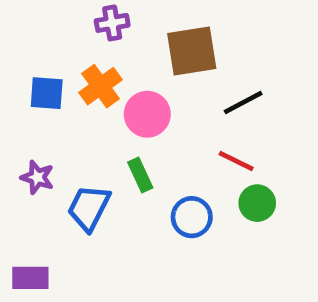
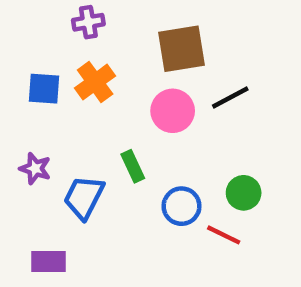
purple cross: (112, 23) -> (88, 22), moved
pink circle: (147, 114) -> (173, 111), moved
red line: (236, 161) -> (224, 235), moved
purple rectangle: (30, 278) -> (48, 262), moved

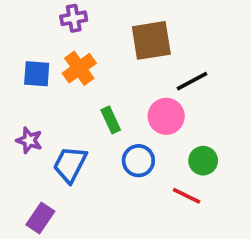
pink circle: (173, 111) -> (166, 116), moved
green rectangle: (133, 166) -> (111, 120), moved
blue circle: (181, 206) -> (138, 161), moved
purple rectangle: (48, 262) -> (40, 218), turned -56

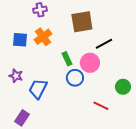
green rectangle: (111, 120) -> (67, 59), moved
blue circle: (138, 161) -> (75, 78), moved
green circle: (203, 161) -> (123, 87), moved

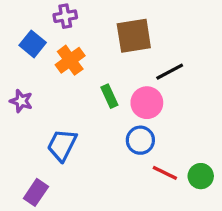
blue square: (20, 40) -> (33, 44), moved, turned 35
purple star: (16, 76) -> (21, 101), moved
blue circle: (75, 78) -> (140, 140), moved
green circle: (123, 87) -> (201, 176), moved

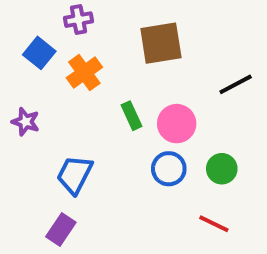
black line: (170, 72) -> (236, 84), moved
red line: (165, 173) -> (214, 224), moved
green circle: (201, 176) -> (222, 169), moved
purple rectangle: (36, 192) -> (61, 230), moved

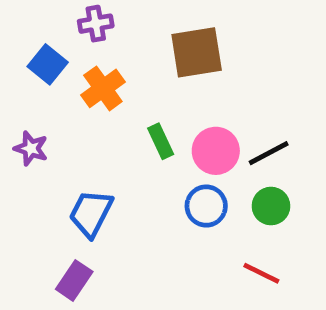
black line: (236, 84) -> (269, 153), moved

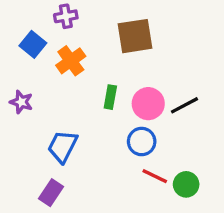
green rectangle: (161, 141) -> (110, 97), turned 35
green circle: (271, 206) -> (186, 184), moved
red line: (261, 273) -> (155, 176), moved

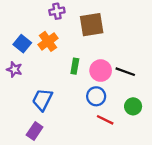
purple cross: (66, 16) -> (57, 11), moved
blue square: (33, 44) -> (22, 44), moved
black line: (184, 105) -> (125, 72), turned 48
green circle: (186, 184) -> (133, 106), moved

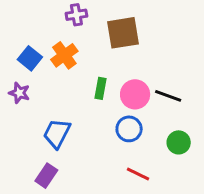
red line: (105, 120) -> (138, 174), moved

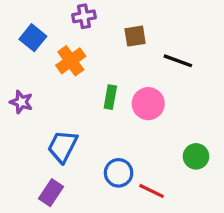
brown square: (123, 33) -> (135, 36), size x0.6
blue square: (30, 58) -> (33, 38), moved
black line: (168, 96) -> (178, 61), moved
blue circle: (129, 129) -> (119, 173), moved

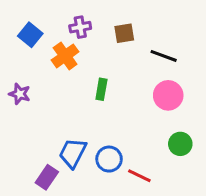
purple cross: (84, 16) -> (80, 27), moved
pink circle: (148, 104) -> (168, 95), moved
blue trapezoid: (63, 146) -> (73, 153), moved

